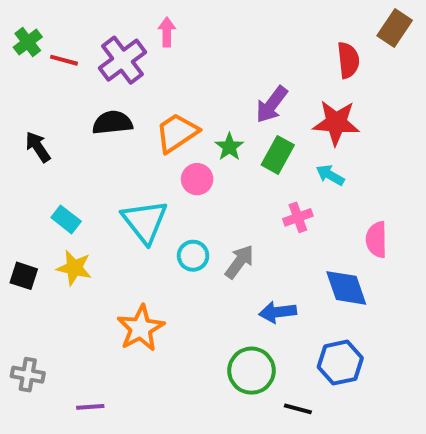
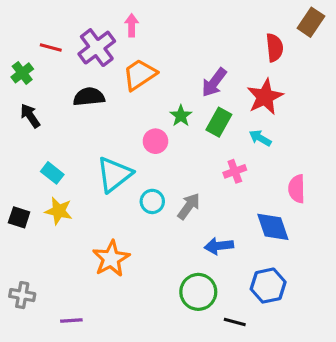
green cross: (28, 42) -> (22, 73), moved
red star: (336, 123) -> (265, 97), turned -30
orange trapezoid: (177, 133) -> (140, 75), moved
cyan triangle: (145, 221) -> (114, 174), turned 30

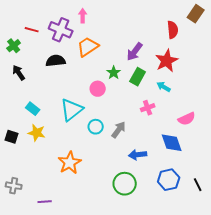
purple cross: (97, 48) -> (61, 30), turned -30
pink semicircle: (297, 189) -> (187, 119), turned -114
black line: (235, 322) -> (198, 185), moved, turned 48

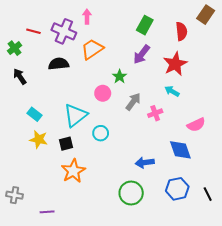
green rectangle: (138, 77) -> (145, 25), moved
gray arrow: (119, 130) -> (133, 102), moved
black square: (12, 137) -> (66, 144), moved, turned -32

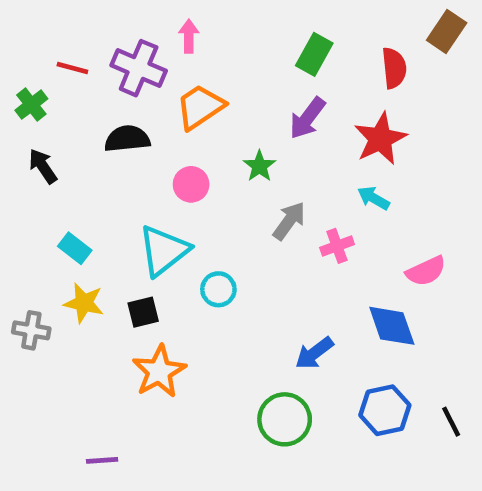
pink circle: (103, 93) -> (191, 184), moved
blue arrow: (145, 163) -> (314, 353), turned -30
gray cross: (15, 195) -> (31, 330), moved

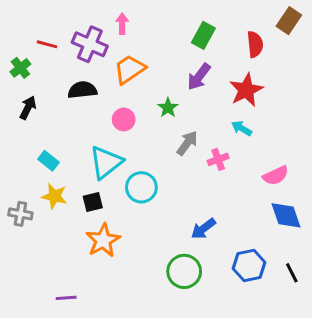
black arrow: (43, 166) -> (28, 108), turned 60
cyan circle: (218, 289) -> (141, 187), size x1.4
blue diamond: (392, 326) -> (286, 215), moved

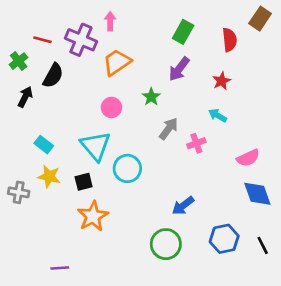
black semicircle: (82, 90) -> (53, 76), moved, turned 125
red star: (246, 90) -> (222, 81), size x0.6
cyan triangle: (106, 162) -> (96, 146), turned -32

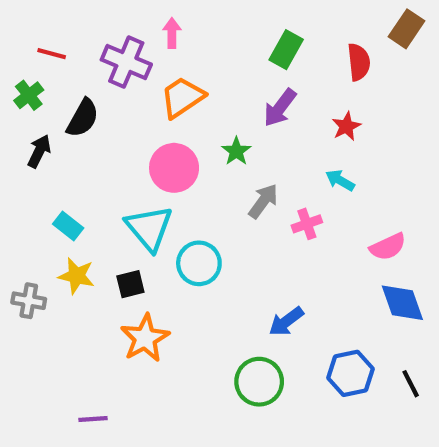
red line: (42, 40) -> (52, 54), moved
pink circle: (111, 107) -> (174, 168), size x1.5

